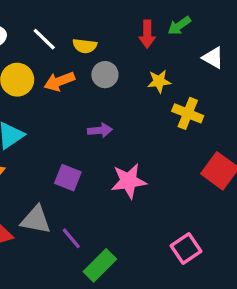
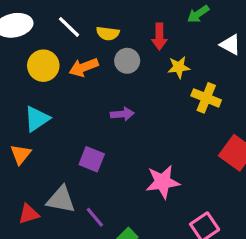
red arrow: (147, 34) -> (159, 37), moved
pink star: (129, 181) -> (163, 182), moved

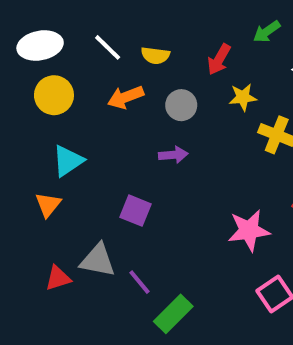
red arrow: (159, 37) -> (219, 59), turned 30
gray circle: (127, 61) -> (181, 105), moved
yellow circle: (43, 66) -> (54, 95), moved
pink star: (163, 182) -> (249, 230), moved

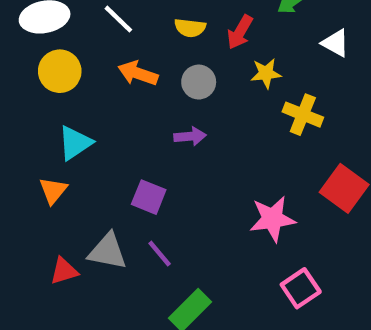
yellow semicircle: (155, 55) -> (190, 28), moved
orange arrow: (126, 97) -> (138, 73), turned 40
purple line: (139, 282) -> (160, 254), moved

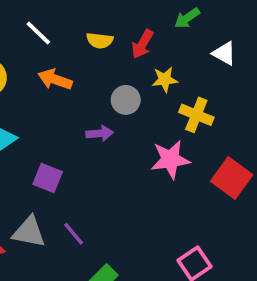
gray circle: (199, 82) -> (126, 100), moved
purple square: (149, 197) -> (48, 178), moved
pink star: (272, 219) -> (170, 159), moved

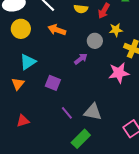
purple arrow: (100, 133) -> (81, 59), turned -32
gray triangle: (29, 232) -> (93, 112), moved

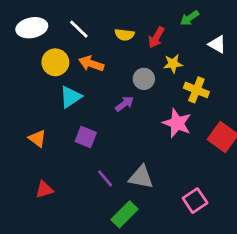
yellow circle: (21, 29) -> (55, 62), moved
cyan triangle: (28, 62) -> (71, 97), moved
pink star: (119, 73) -> (177, 123), turned 30
orange triangle: (18, 84) -> (37, 138), turned -32

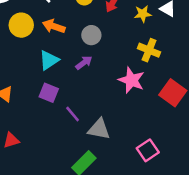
yellow star: (173, 64) -> (143, 14), moved
gray circle: (144, 79) -> (91, 35), moved
cyan triangle: (71, 97) -> (49, 60), moved
purple line: (105, 178) -> (73, 114), moved

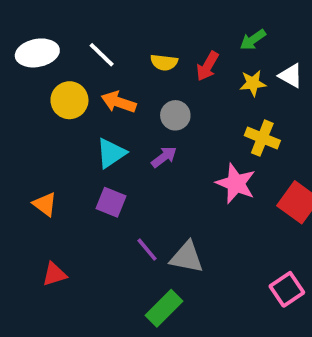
purple line: (73, 114) -> (147, 250), moved
pink square: (148, 150) -> (287, 289), moved

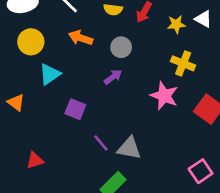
yellow circle: (69, 100) -> (31, 42), moved
cyan triangle: (111, 153) -> (50, 74), moved
orange triangle: (45, 204) -> (16, 102), moved

